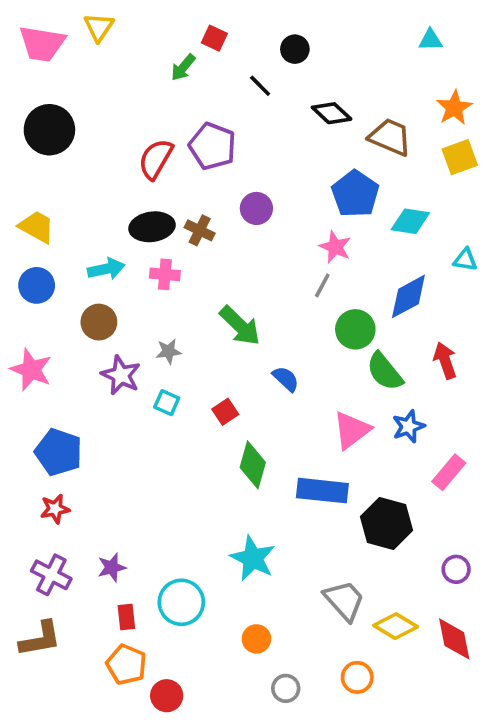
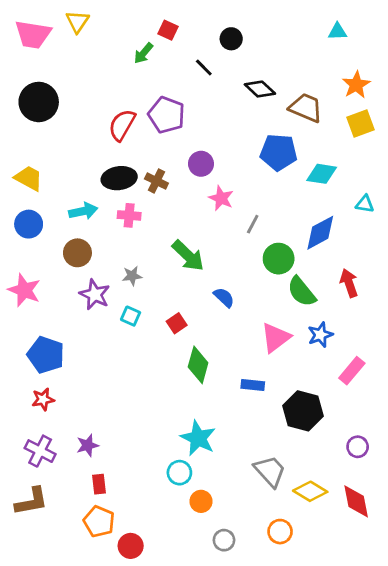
blue pentagon: (355, 194) -> (279, 152), turned -30
pink star: (335, 247) -> (221, 198), moved
blue rectangle: (322, 491) -> (253, 385), size x0.6
cyan circle: (181, 602) -> (179, 473), moved, size x0.7

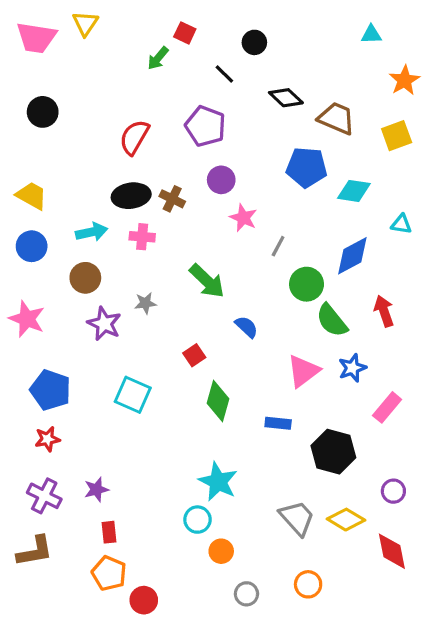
orange star: (356, 85) -> (404, 80), moved
black circle: (39, 102) -> (43, 112), size x0.7
purple pentagon: (167, 115) -> (205, 126), moved
cyan square: (131, 316) -> (133, 395), moved, size x1.6
yellow diamond: (310, 491) -> (346, 520), moved

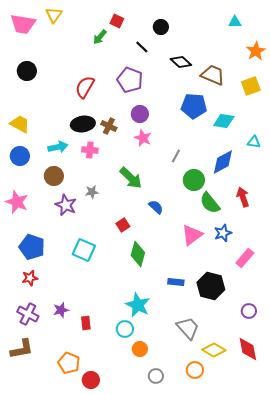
pink star: (243, 218) -> (143, 138), moved
blue rectangle: (278, 423) -> (176, 282), moved
yellow diamond: (346, 520) -> (214, 350), moved
red rectangle: (109, 532) -> (86, 323), moved

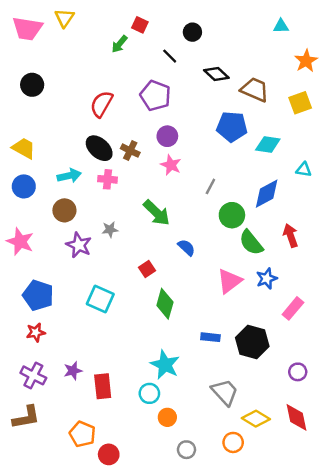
black ellipse: (83, 124) -> (99, 148), turned 50
red rectangle: (86, 323) -> (103, 386), size x1.5

